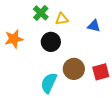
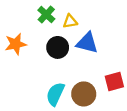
blue triangle: (94, 26) -> (87, 43), moved, size x1.5
brown circle: (74, 69) -> (84, 94), moved

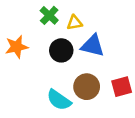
cyan semicircle: (55, 94) -> (59, 100), turned -80
brown circle: (84, 94) -> (87, 87), moved

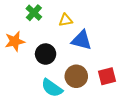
green cross: (49, 15) -> (34, 13), moved
black circle: (61, 50) -> (46, 54), moved

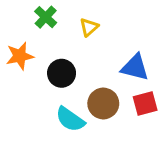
yellow triangle: (66, 20) -> (89, 27), turned -32
blue triangle: (82, 40) -> (135, 67), moved

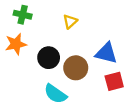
green cross: (46, 17) -> (23, 15), moved, turned -30
brown circle: (103, 103) -> (76, 68), moved

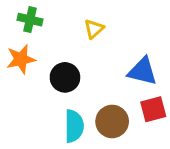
brown circle: (76, 68) -> (112, 121), moved
cyan semicircle: (55, 94) -> (74, 126), turned -125

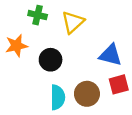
green cross: (30, 20) -> (38, 15), moved
yellow triangle: (94, 29) -> (73, 22), size x1.5

